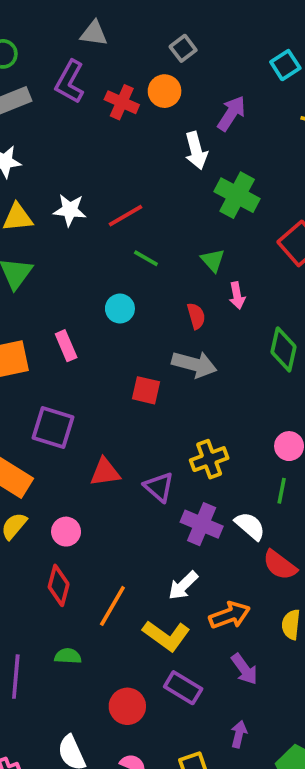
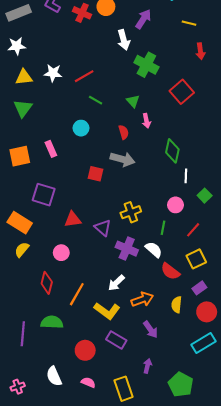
green line: (282, 491) -> (163, 228), moved
pink circle: (66, 532) -> (61, 253), moved
green semicircle: (68, 656) -> (52, 322), size x1.5

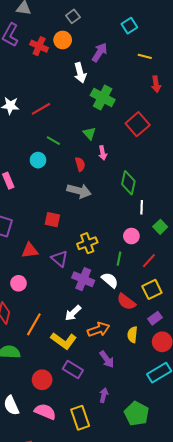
green line: (96, 100) -> (53, 141), moved
red square: (96, 174) -> (52, 220), moved
pink semicircle: (88, 382) -> (45, 412), size x1.5

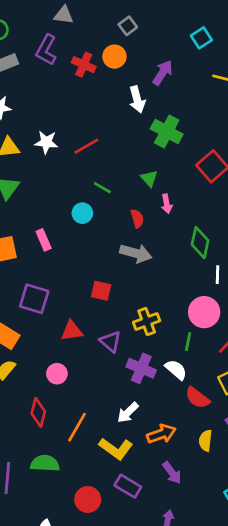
pink circle: (131, 236) -> (204, 312), size x1.5

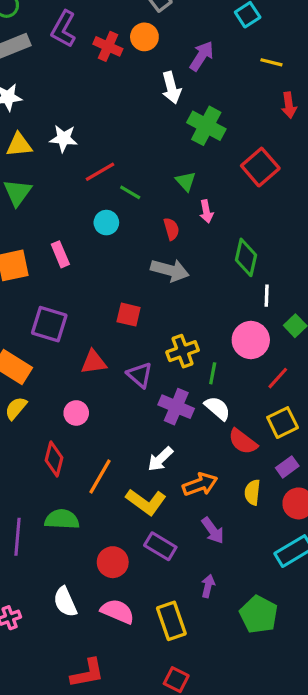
red line: (86, 146) -> (100, 172), moved
green line: (188, 342) -> (213, 373), moved

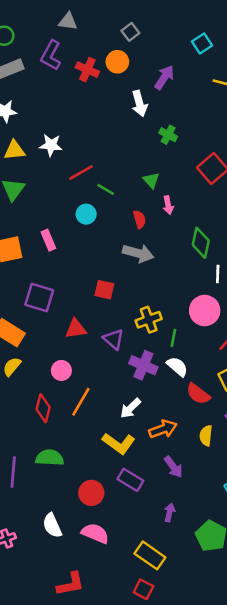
green cross: (206, 126) -> (168, 135), size x0.6
orange line: (100, 476) -> (81, 402), moved
yellow rectangle: (171, 621) -> (150, 555), moved, turned -36

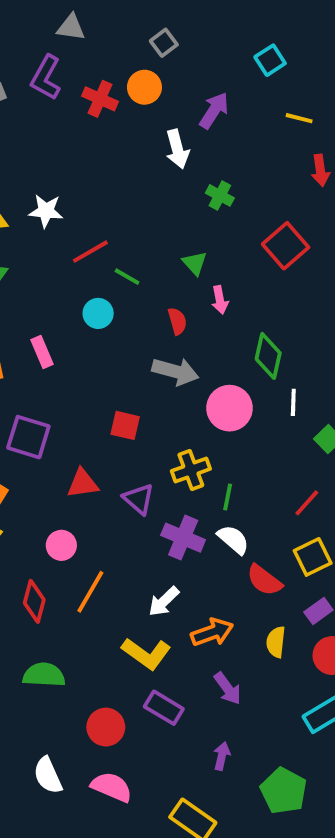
pink circle: (205, 311) -> (230, 408), moved

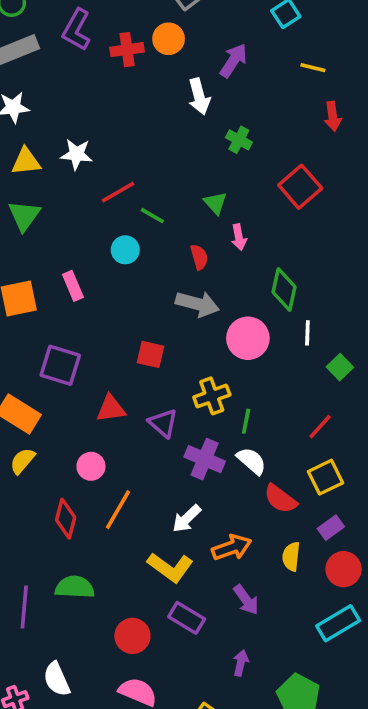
red cross: (100, 99) -> (127, 50), turned -32
white semicircle: (48, 775) -> (57, 679), moved

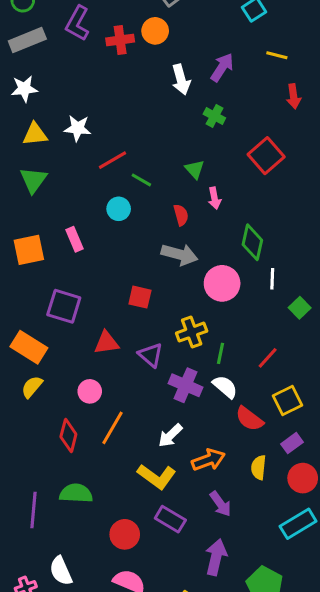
purple arrow: (233, 60) -> (222, 67), moved
red line: (320, 427) -> (268, 358), moved
purple arrow: (241, 663) -> (216, 557), size x1.6

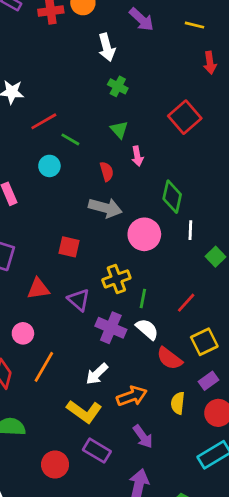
purple arrow: (222, 67) -> (142, 19), moved, turned 100
green cross: (214, 116) -> (118, 86), moved

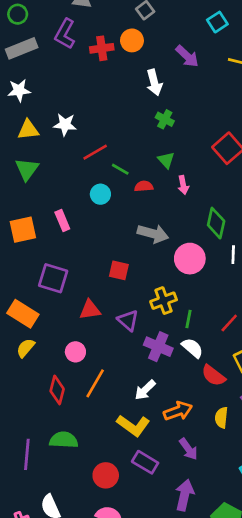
red semicircle: (107, 172) -> (144, 186), moved, turned -78

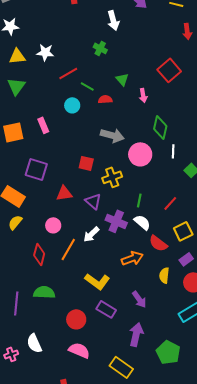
green cross: (165, 119) -> (100, 48), moved
pink arrow: (183, 185) -> (143, 95), moved
yellow cross: (164, 301) -> (112, 177), moved
white arrow: (145, 390) -> (91, 234), moved
orange arrow: (178, 411) -> (132, 258), moved

